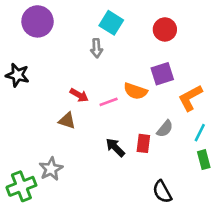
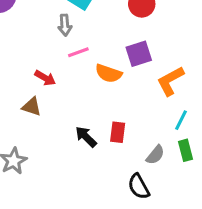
pink line: (109, 102) -> (78, 52), moved
gray semicircle: (165, 129) -> (155, 155), moved

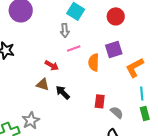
orange semicircle: (109, 73) -> (94, 62), turned 72
cyan line: (181, 120) -> (142, 93), turned -32
black arrow: (86, 137) -> (63, 92), moved
gray semicircle: (155, 155) -> (117, 112), moved, turned -88

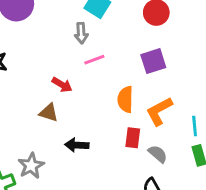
orange semicircle: (94, 62) -> (125, 99), moved
orange L-shape: (135, 67) -> (159, 111), moved
black arrow: (63, 92) -> (77, 145), moved, turned -42

